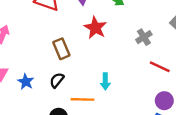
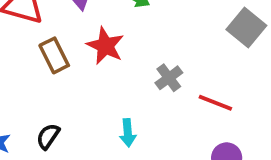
gray cross: (144, 37) -> (169, 78), moved
brown rectangle: (61, 49) -> (54, 55), moved

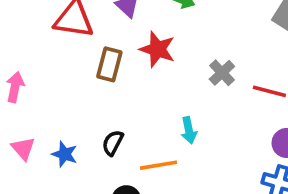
brown rectangle: (54, 55) -> (109, 64), turned 48

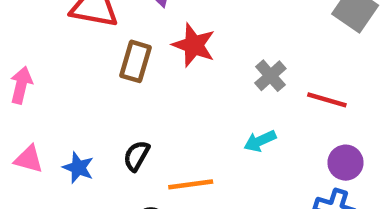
cyan arrow: (189, 130) -> (260, 141), moved, turned 75
pink triangle: (23, 148) -> (29, 159), turned -35

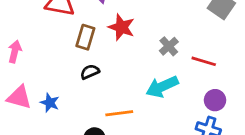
cyan arrow: (260, 141) -> (162, 87), size x1.6
black semicircle: (136, 156) -> (90, 72), moved, turned 36
pink triangle: (29, 159) -> (19, 97), size x1.4

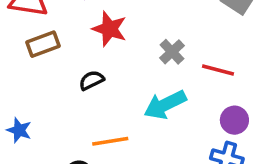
brown rectangle: (85, 37) -> (43, 44), moved, turned 55
black semicircle: (90, 72) -> (92, 80), moved

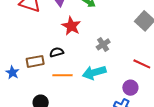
brown rectangle: (43, 44) -> (35, 61), moved
red line: (218, 70) -> (142, 64), moved
orange line: (110, 141) -> (62, 75), moved

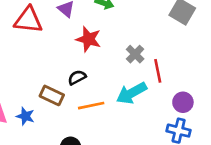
brown rectangle: (35, 61) -> (52, 95), turned 48
red line: (142, 64) -> (158, 71), moved, turned 66

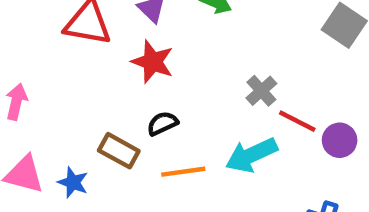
red star: (89, 39) -> (153, 62), moved
red line: (158, 71) -> (297, 121), turned -55
purple circle: (183, 102) -> (340, 140), moved

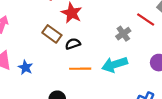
red line: (297, 121) -> (146, 19), moved
brown rectangle: (119, 151) -> (52, 34), moved

